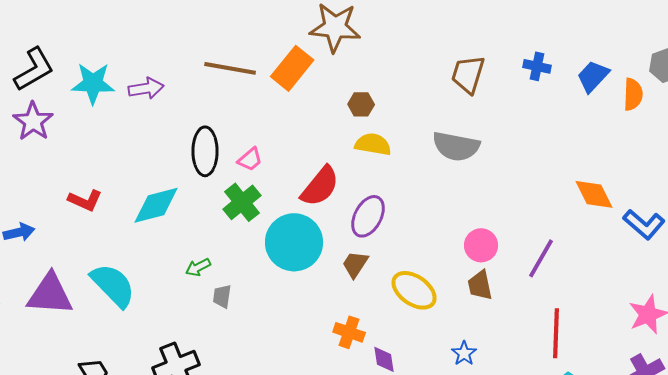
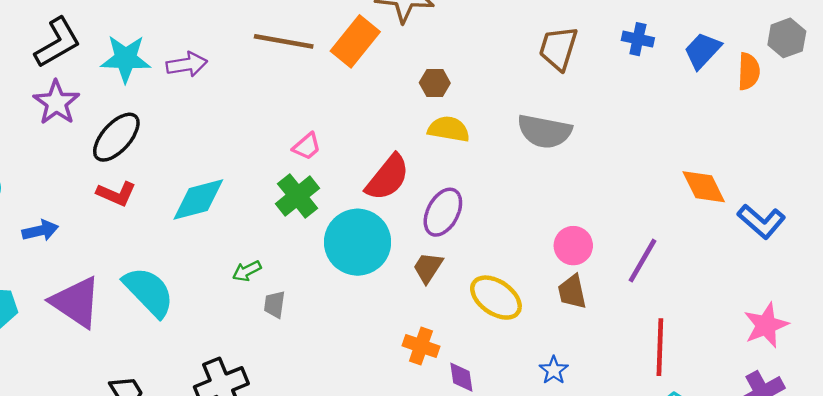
black ellipse: (205, 151) -> (116, 137), moved, turned 42
purple triangle: (50, 294) -> (76, 302), turned 30

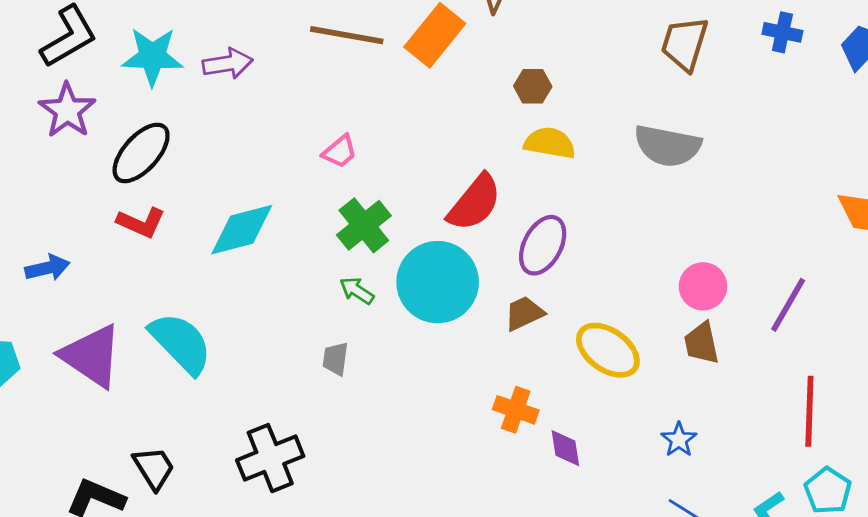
pink trapezoid: (307, 146) -> (340, 152), moved
brown trapezoid: (428, 268) -> (524, 313), turned 32
green arrow: (247, 271) -> (357, 291), moved, turned 60

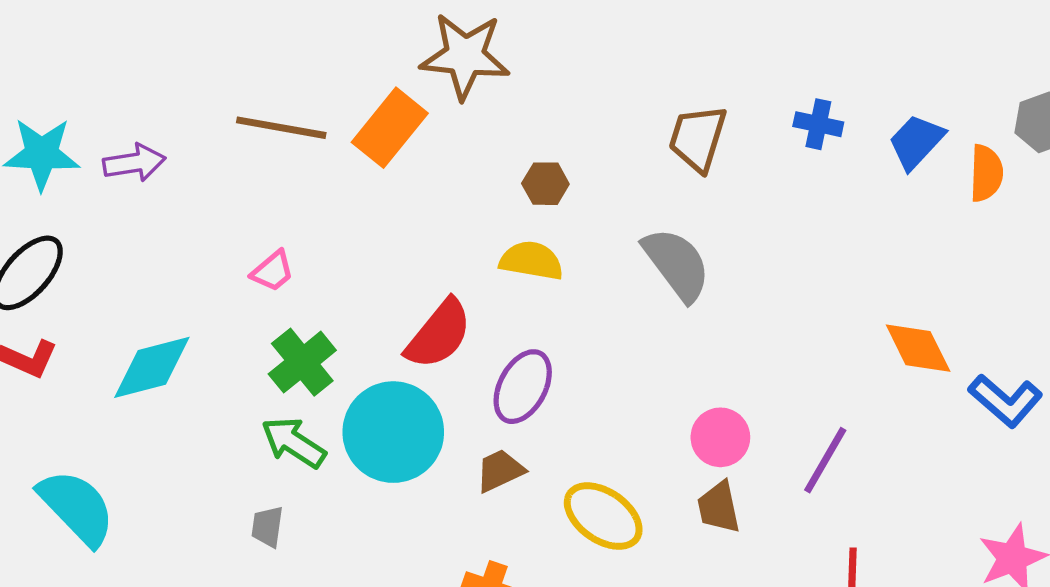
brown hexagon: (533, 86) -> (545, 184), moved
gray semicircle: (668, 146) -> (677, 264), turned -138
green arrow: (357, 291) -> (294, 443), size x1.5

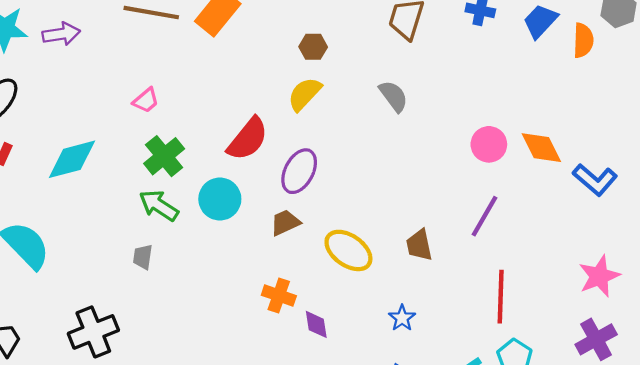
yellow semicircle: (531, 261) -> (305, 94), turned -57
gray semicircle: (677, 264) -> (393, 96), size x0.7
cyan circle: (393, 432) -> (220, 199), size x0.7
pink circle: (720, 437) -> (489, 144), moved

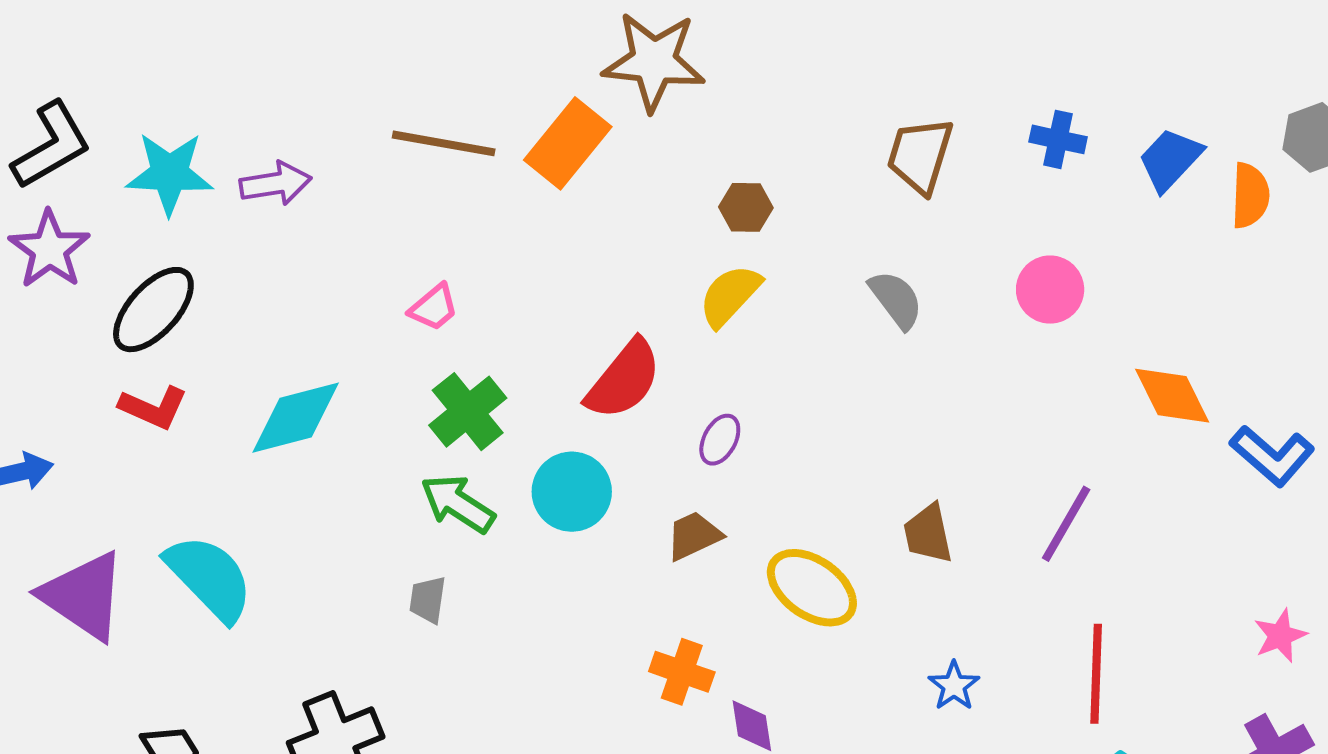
pink circle: (489, 144) -> (1050, 290), moved
purple ellipse: (299, 171) -> (720, 440), size x0.6
brown trapezoid: (419, 245) -> (928, 534), moved
pink star: (599, 276) -> (1280, 636), size x0.7
blue star: (402, 318) -> (954, 686), moved

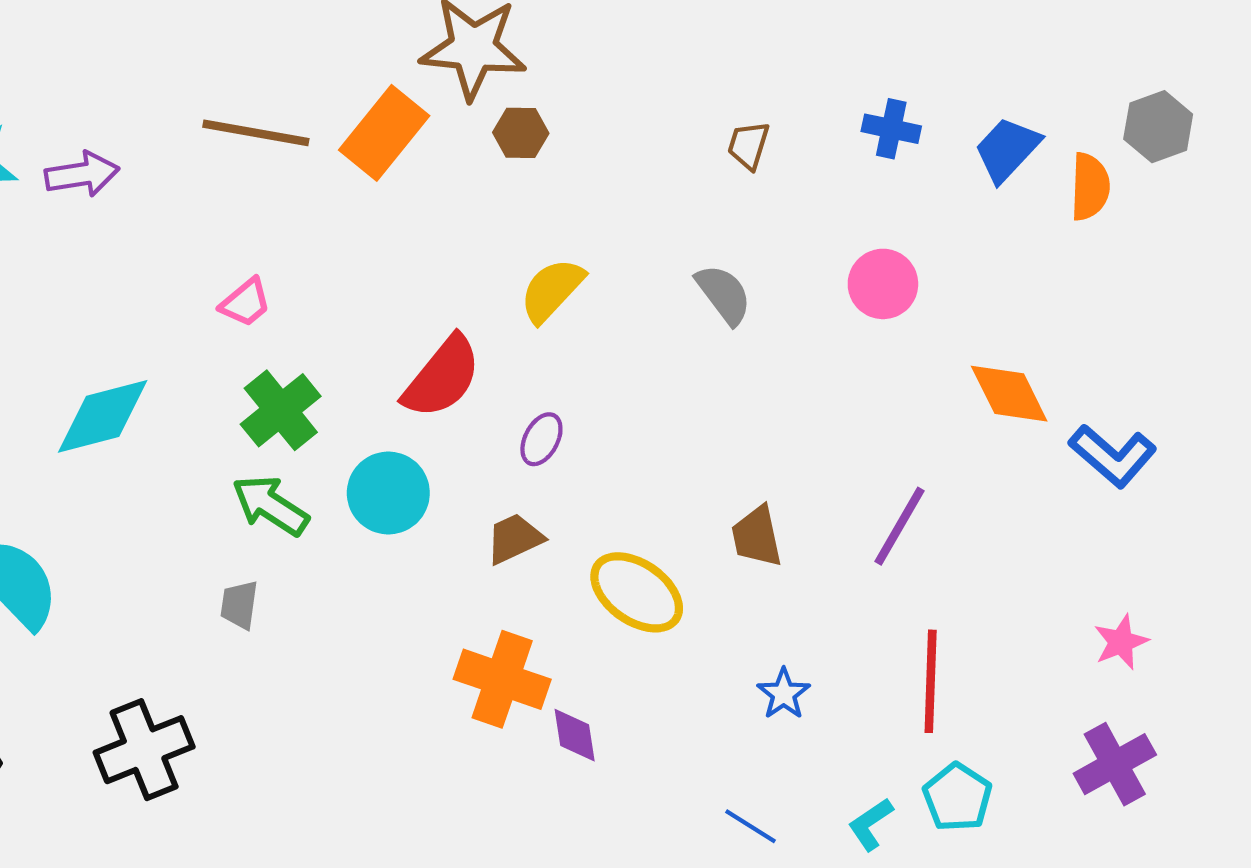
brown trapezoid: (920, 155) -> (748, 145), size x0.6
brown hexagon: (746, 207) -> (521, 133), moved
orange cross: (682, 672) -> (502, 679), size x1.4

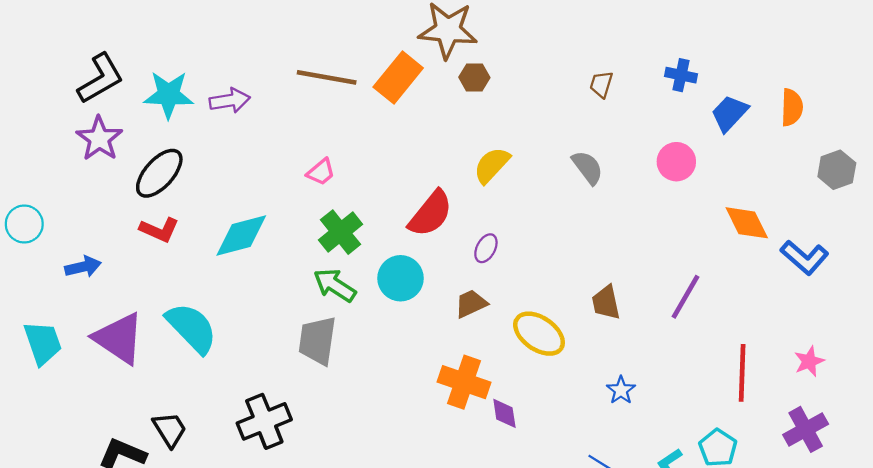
gray hexagon: (1158, 127) -> (837, 170), moved
blue trapezoid: (1007, 149) -> (729, 113), moved
gray trapezoid: (239, 605) -> (317, 341), size x1.8
red line: (931, 681) -> (742, 373), moved

